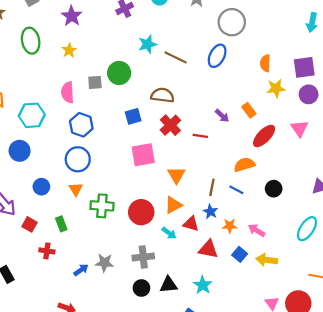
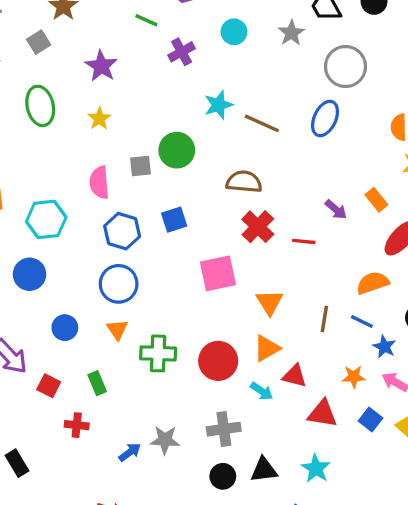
blue square: (133, 116) -> (174, 220), moved
blue star: (210, 212) -> (384, 347), moved

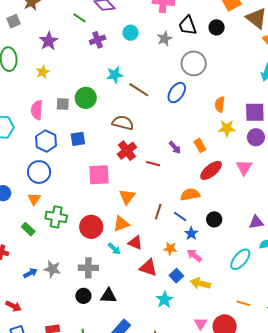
green rectangle: (97, 383) -> (28, 229), moved, turned -32
cyan star: (316, 468) -> (164, 300), moved

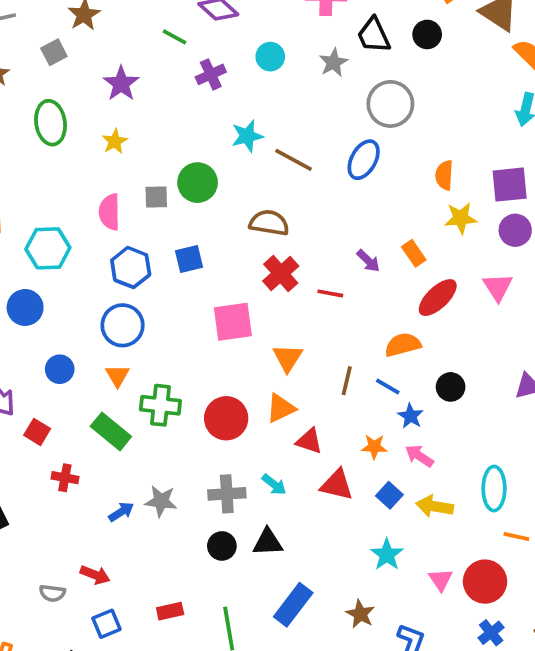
green rectangle: (28, 229) -> (111, 431), size x1.5
cyan arrow: (114, 249) -> (274, 484), moved
cyan ellipse: (240, 259) -> (494, 489), moved, turned -35
cyan star: (164, 300) -> (387, 555), moved

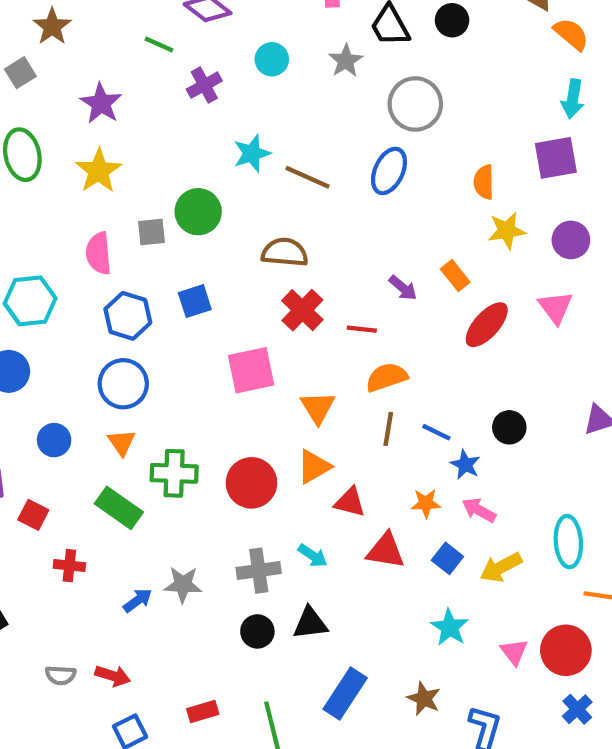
yellow star: (115, 141) -> (99, 171), size x1.5
purple square: (510, 185) -> (556, 158), moved
orange semicircle: (403, 345) -> (387, 377), moved
yellow arrow: (435, 506) -> (501, 567), turned -33
gray semicircle: (52, 593) -> (61, 675), moved

